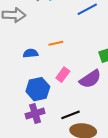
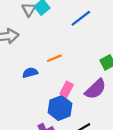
blue hexagon: (38, 89) -> (60, 108), moved

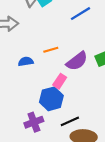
purple semicircle: (95, 89) -> (77, 61), moved

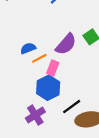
orange line: (51, 50) -> (39, 58), moved
blue semicircle: (26, 61) -> (28, 48), moved

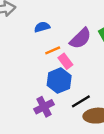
blue semicircle: (28, 48) -> (42, 27), moved
pink rectangle: (53, 68) -> (65, 61), turned -64

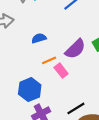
blue hexagon: (59, 81) -> (30, 90), moved

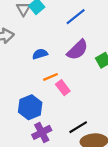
purple semicircle: (75, 49) -> (77, 50), moved

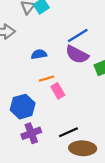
blue line: (76, 17) -> (78, 36), moved
purple semicircle: (77, 50) -> (77, 55), turned 65

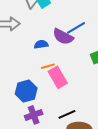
purple semicircle: (77, 55) -> (63, 37), moved
pink rectangle: (58, 91) -> (58, 77), size x1.5

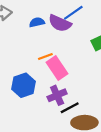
blue semicircle: (41, 44) -> (37, 22), moved
purple cross: (34, 115) -> (57, 95), moved

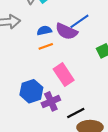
orange line: (45, 57) -> (46, 46), moved
purple cross: (57, 95) -> (51, 101), moved

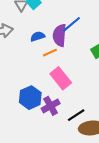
purple semicircle: (66, 31) -> (60, 35), turned 75
orange line: (46, 46) -> (50, 53), moved

